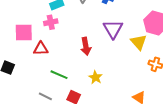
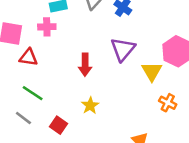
green line: (59, 75) -> (33, 93), moved

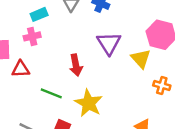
green line: (33, 93) -> (51, 93), moved
yellow star: (90, 106) -> (89, 103), size x1.6

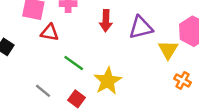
purple triangle: (109, 43) -> (141, 28), turned 35
red arrow: (76, 65) -> (106, 21), moved

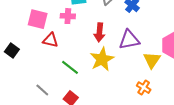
orange cross: (182, 80) -> (144, 88), moved
yellow star: (108, 81) -> (102, 59), moved

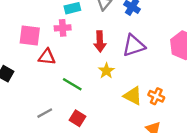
yellow star: (102, 59) -> (106, 71), size x0.6
yellow triangle: (152, 60) -> (133, 96), moved, turned -30
gray line: (42, 90) -> (45, 113), turned -64

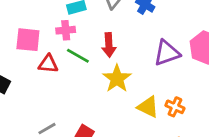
purple triangle: (134, 46) -> (167, 53), moved
yellow star: (106, 71) -> (117, 79), size x1.5
green line: (72, 84) -> (78, 56), moved

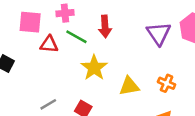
purple triangle: (167, 53) -> (159, 33), turned -45
yellow star: (117, 79) -> (94, 68), moved
yellow triangle: (148, 107) -> (129, 86), moved, turned -35

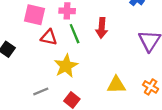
green line: (76, 37) -> (75, 34), turned 30
yellow star: (94, 68) -> (66, 66), moved

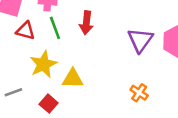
yellow triangle: (116, 85) -> (73, 79), moved

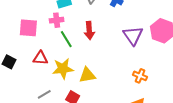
red triangle: (25, 31) -> (40, 58), moved
yellow star: (43, 64) -> (63, 69), turned 30

